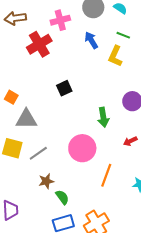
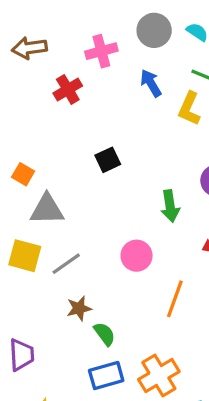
red cross: (39, 44) -> (68, 89), size x0.7
pink circle: (82, 148) -> (137, 256), size x0.7

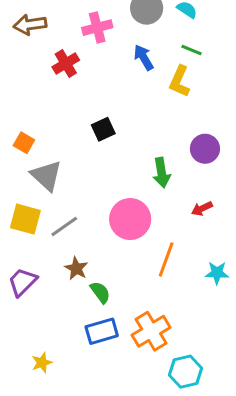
gray triangle: (47, 209) -> (46, 176), turned 44
pink circle: (137, 256) -> (130, 219), size x1.4
brown star: (79, 308) -> (76, 268), turned -30
purple trapezoid: (21, 355) -> (22, 282), moved, turned -132

